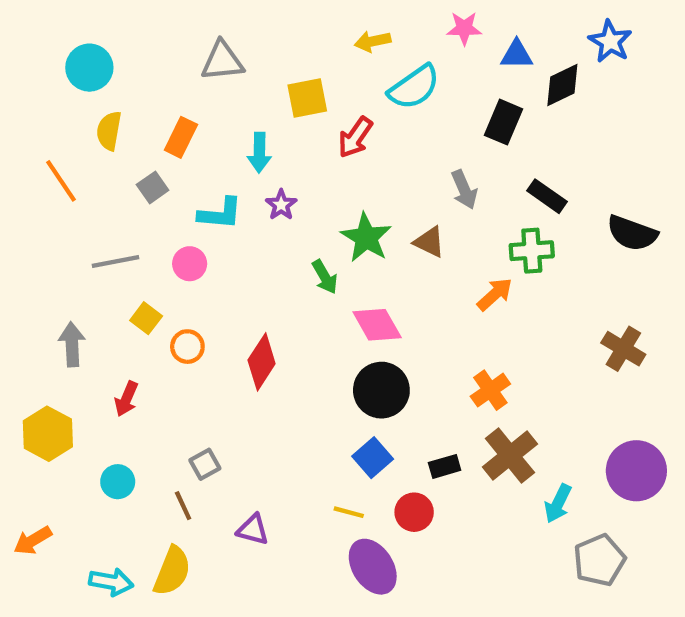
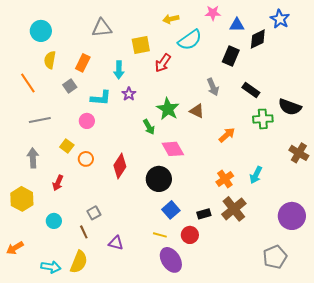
green cross: (532, 251) -> (263, 119), moved
gray line: (116, 262) -> (40, 120), moved
brown cross: (623, 349) -> (299, 153), moved
black circle: (381, 390) -> (159, 179), moved
cyan arrow: (558, 503) -> (256, 175), moved

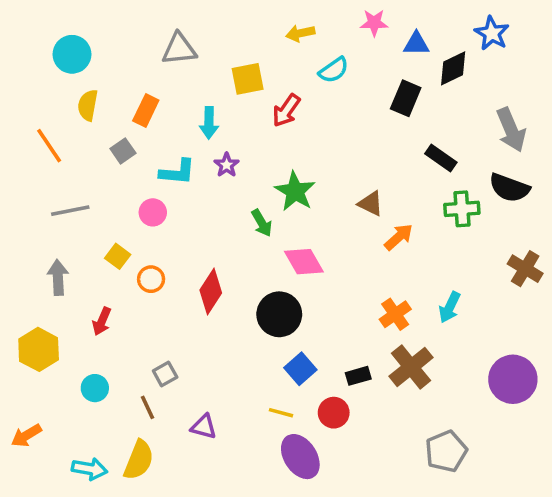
cyan semicircle: (190, 40) -> (334, 70), size x0.7
gray arrow: (213, 87) -> (511, 130), moved, size x1.4
brown triangle: (197, 111) -> (371, 204), moved
gray pentagon: (275, 257) -> (446, 451), moved

